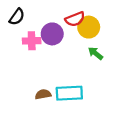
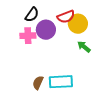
black semicircle: (17, 17) -> (32, 15), moved
brown semicircle: (43, 94) -> (38, 83), turned -56

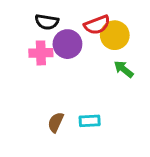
black semicircle: (32, 15) -> (47, 22), turned 63
cyan rectangle: (61, 82) -> (90, 121), size x0.6

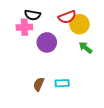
purple circle: (67, 44) -> (47, 42), moved
pink cross: (41, 53) -> (24, 27), moved

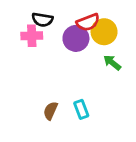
purple circle: (47, 42) -> (76, 38), moved
cyan rectangle: (62, 83) -> (81, 109), turned 72

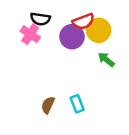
pink cross: (32, 36) -> (30, 34), turned 36

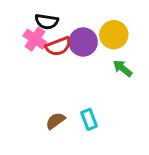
red semicircle: (83, 21) -> (58, 46), moved
brown semicircle: (48, 105) -> (55, 121), turned 30

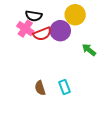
yellow circle: (114, 35) -> (75, 15), moved
brown semicircle: (55, 121) -> (40, 88), turned -72

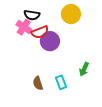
purple circle: (60, 31) -> (50, 41), moved
green arrow: (89, 50) -> (84, 69), moved, turned -104

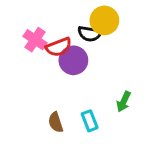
black semicircle: (32, 15) -> (90, 34), moved

